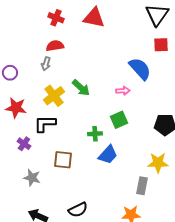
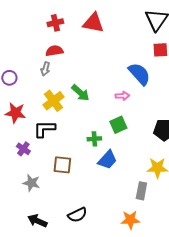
red cross: (56, 18) -> (55, 23), turned -35

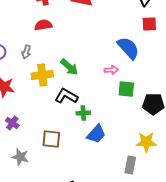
gray arrow: (45, 69) -> (26, 52), moved
yellow cross: (53, 101) -> (42, 75), turned 30
green square: (118, 125) -> (126, 89), moved, turned 30
black L-shape: (44, 129) -> (66, 96), moved, turned 30

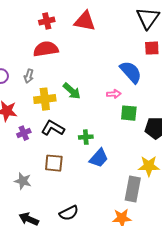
red semicircle: (43, 25) -> (46, 49), size x1.4
black L-shape: (66, 96) -> (53, 128), moved
purple cross: (12, 123) -> (24, 133), moved, turned 32
gray rectangle: (130, 165) -> (133, 189), size x1.4

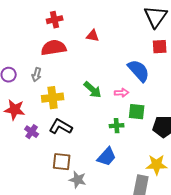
red triangle: (85, 21) -> (93, 36), moved, size x0.6
green arrow: (72, 91) -> (93, 90), moved
purple cross: (24, 133) -> (32, 132), turned -32
green cross: (86, 137) -> (117, 126), moved
gray star: (23, 181) -> (78, 180), moved

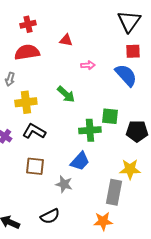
blue semicircle: (139, 71) -> (126, 75), moved
pink arrow: (122, 93) -> (88, 65), moved
green cross: (117, 126) -> (90, 130), size x1.5
gray star: (78, 180) -> (64, 184), moved

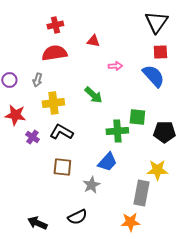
gray star: (64, 184) -> (91, 185), turned 30

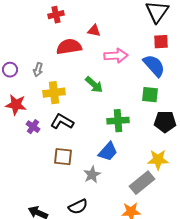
red semicircle: (54, 53) -> (69, 47), moved
pink arrow: (115, 66) -> (116, 56), size x1.6
green square: (137, 117) -> (150, 95), moved
gray rectangle: (141, 193) -> (142, 183), turned 40

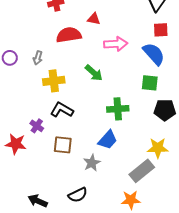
red star: (16, 105) -> (16, 144), moved
purple cross: (33, 127) -> (37, 126), moved

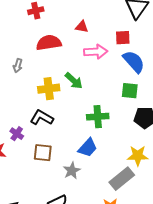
red triangle: (94, 19) -> (82, 27), moved
red square: (161, 30) -> (123, 38), moved
yellow cross: (54, 81) -> (49, 89), moved

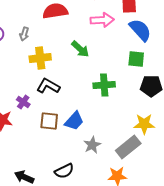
yellow cross: (49, 89) -> (40, 58), moved
blue trapezoid: (88, 148) -> (74, 121), moved
gray star: (72, 171) -> (92, 145), moved

